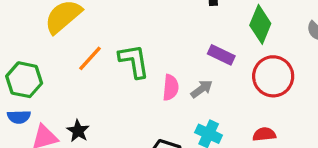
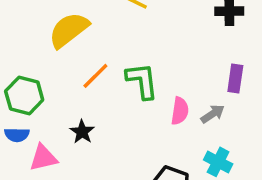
purple rectangle: (221, 55) -> (235, 79), turned 70
black star: (78, 131) -> (82, 132), moved

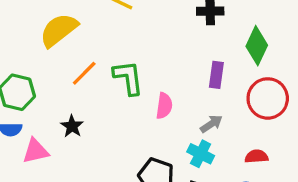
gray arrow: (213, 114) -> (211, 124), moved

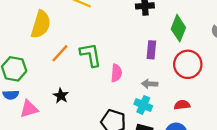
yellow semicircle: (59, 30) -> (41, 24), turned 148
gray arrow: (211, 124) -> (150, 84), turned -140
black star: (72, 126) -> (61, 96), moved

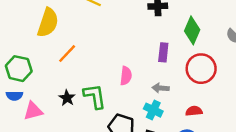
green L-shape: (91, 55) -> (95, 96), moved

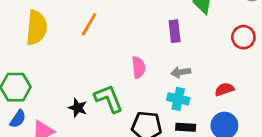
orange line: (67, 54) -> (89, 24), moved
red circle: (201, 69) -> (243, 37), moved, size x0.7
blue semicircle: (14, 96) -> (18, 119), turned -42

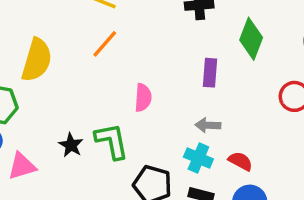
yellow semicircle: (36, 28) -> (37, 60), moved
pink semicircle: (138, 67) -> (143, 98), moved
red semicircle: (224, 89) -> (240, 161), moved, turned 36

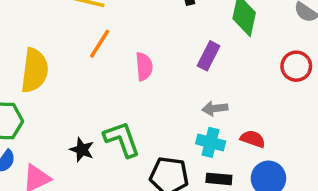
purple rectangle: (210, 73) -> (209, 56), turned 32
pink semicircle: (143, 98) -> (144, 67), moved

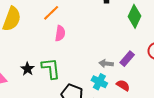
purple rectangle: (209, 56) -> (127, 59), moved
pink semicircle: (144, 67) -> (60, 33), moved

